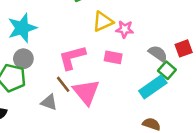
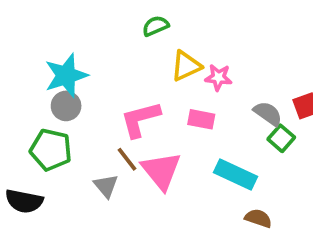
gray circle: (23, 59) -> (66, 106), moved
cyan rectangle: (153, 87) -> (236, 174), moved, turned 60
gray triangle: (49, 102) -> (106, 186), turned 30

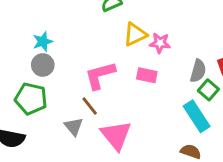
cyan star: (66, 75) -> (43, 42), size x0.6
gray semicircle: (268, 114) -> (198, 71), turned 70
pink triangle: (161, 171) -> (116, 135), moved
cyan rectangle: (236, 174) -> (197, 116), moved, turned 32

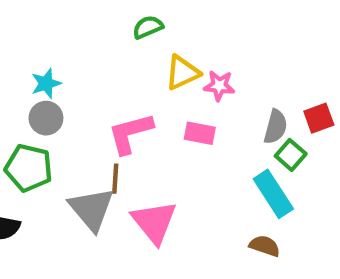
brown line: (90, 106) -> (115, 179), turned 42
gray triangle: (74, 127) -> (91, 209), size x1.6

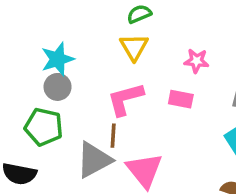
yellow triangle: (182, 73) -> (134, 47), moved, turned -36
cyan star: (46, 83) -> (58, 59), size x1.4
gray triangle: (91, 209) -> (94, 160), turned 42

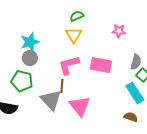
pink star: (196, 61) -> (119, 31), moved
pink rectangle: (181, 99) -> (101, 65), size x1.5
gray triangle: (94, 160) -> (51, 100), turned -45

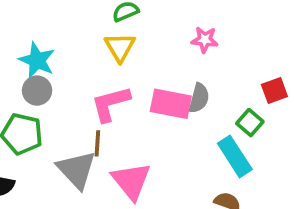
cyan star: (30, 42) -> (37, 60), turned -30
gray semicircle: (136, 62) -> (199, 98), moved

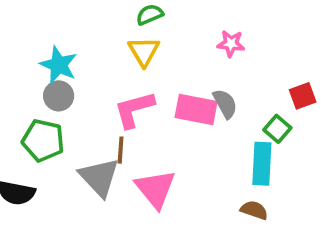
gray semicircle: (199, 98) -> (225, 104), turned -44
cyan rectangle: (235, 156) -> (262, 164), turned 36

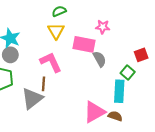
pink L-shape: (134, 109) -> (51, 62), turned 80
pink rectangle: (196, 109) -> (84, 44), moved
gray triangle: (99, 177) -> (32, 98), turned 35
pink triangle: (155, 189) -> (94, 112), moved, turned 40

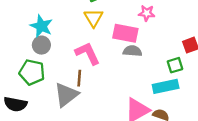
gray semicircle: (100, 59) -> (132, 51), moved, turned -56
green square: (128, 72) -> (175, 65), turned 32
cyan rectangle: (119, 91) -> (166, 86), turned 75

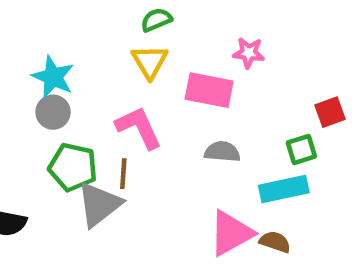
gray semicircle: (132, 51) -> (222, 152), moved
green pentagon: (32, 72) -> (73, 167), moved

